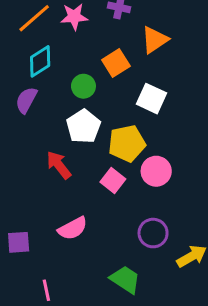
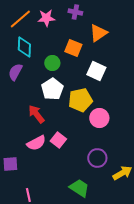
cyan diamond: (40, 61) -> (24, 47), turned -55
orange square: (116, 63) -> (73, 48), turned -36
pink square: (113, 180) -> (58, 140), moved
pink semicircle: (73, 228) -> (36, 143), moved

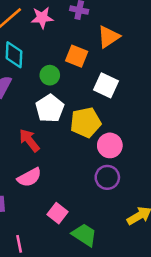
pink square: (58, 140) -> (57, 213), moved
purple circle: (97, 158) -> (107, 177), moved

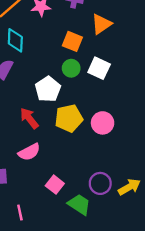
green circle: (50, 75) -> (71, 68), moved
yellow pentagon: (86, 122) -> (69, 118), moved
purple circle: (107, 177) -> (100, 183), moved

